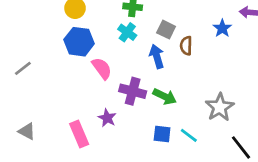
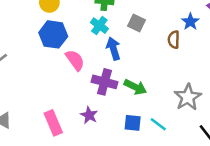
brown semicircle: (186, 46) -> (174, 40), moved
blue arrow: (157, 56) -> (113, 49), moved
purple star: (107, 118) -> (89, 115), moved

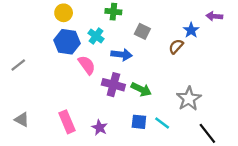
cyan cross: (99, 26) -> (96, 36), moved
brown semicircle: (174, 40) -> (176, 46), turned 42
blue arrow: (113, 49) -> (122, 55), turned 114
purple star: (89, 115) -> (99, 128), moved

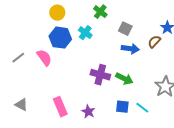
green cross: (113, 12) -> (100, 12), turned 32
blue arrow: (122, 55) -> (130, 49), moved
pink semicircle: (87, 65) -> (44, 58), moved

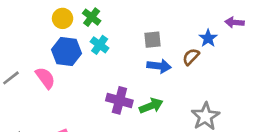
green cross: (100, 12) -> (92, 17), moved
gray square: (125, 29) -> (152, 40), turned -32
green arrow: (124, 79) -> (151, 106), turned -48

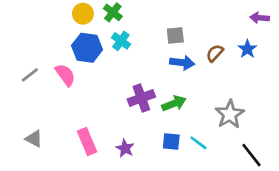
blue star: (208, 38) -> (247, 49), moved
purple cross: (119, 100) -> (141, 98), turned -35

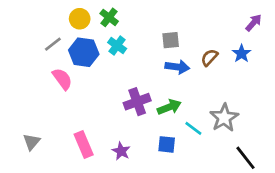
purple arrow: (260, 18) -> (254, 23), turned 126
gray line: (30, 75) -> (53, 44), moved
gray triangle: (34, 139) -> (31, 142), turned 42
cyan line: (198, 143) -> (193, 128), moved

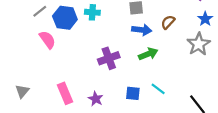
cyan cross: (117, 45) -> (92, 12), turned -32
blue star: (242, 54) -> (205, 19), moved
green arrow: (169, 107) -> (148, 54), moved
gray star: (224, 118) -> (199, 44), moved
cyan line: (193, 128) -> (158, 89), moved

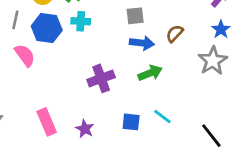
gray line: (40, 11) -> (15, 20), turned -40

